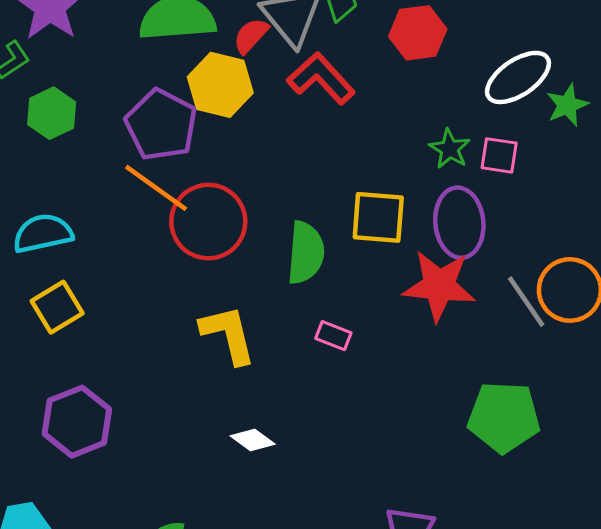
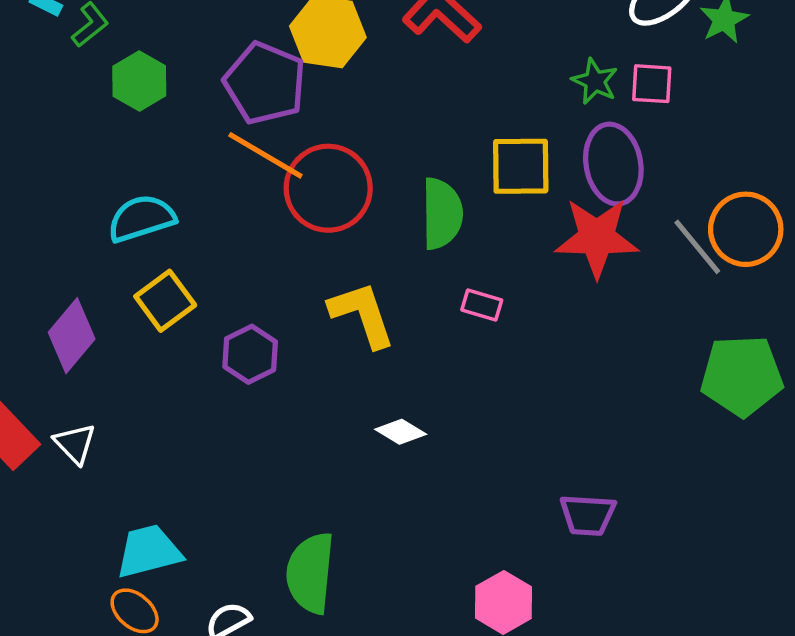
green pentagon: (504, 417) -> (742, 376), moved
purple hexagon: (77, 422) -> (250, 354), moved, size x0.7

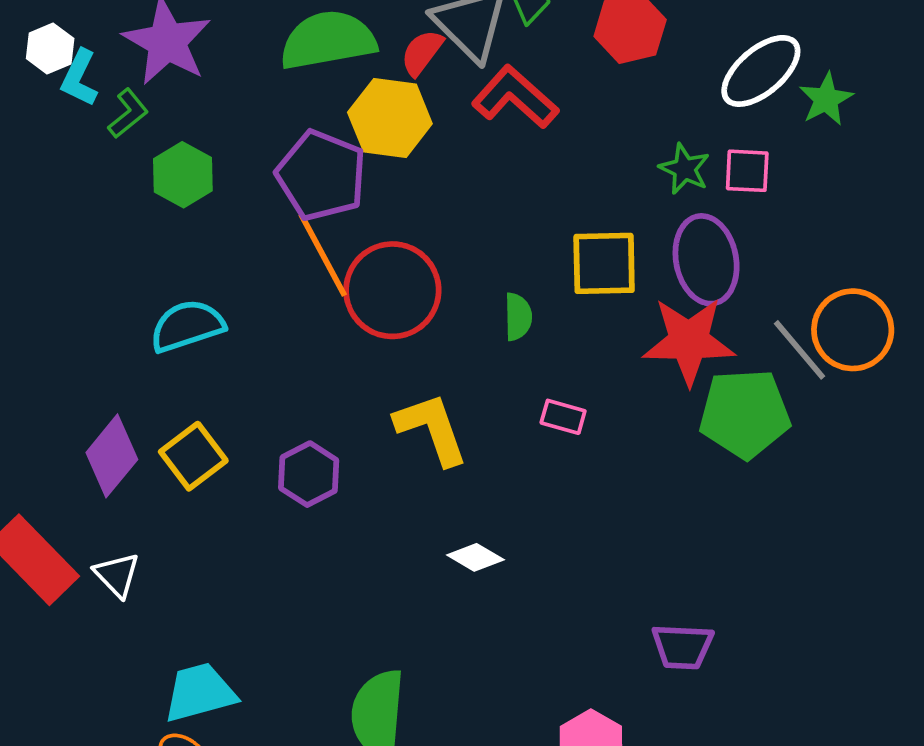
orange line: (265, 155) -> (323, 255), turned 32
green semicircle: (442, 214) -> (518, 317), size x0.6
yellow square: (165, 301) -> (193, 456), moved
green pentagon: (742, 376) -> (745, 414), moved

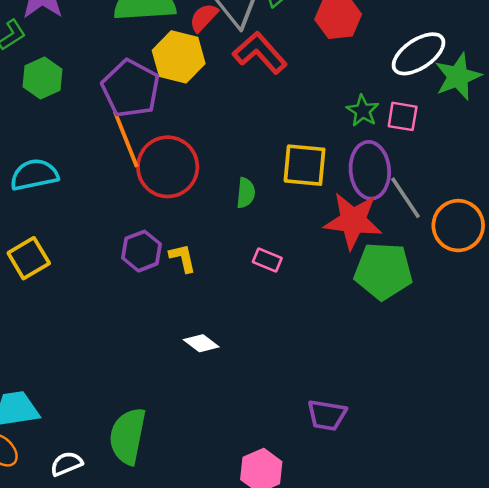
green star: (826, 99) -> (458, 77), size x1.4
gray line: (800, 350) -> (406, 198), moved
yellow L-shape: (432, 429) -> (183, 258), size x0.6
purple hexagon: (309, 474) -> (142, 251), moved

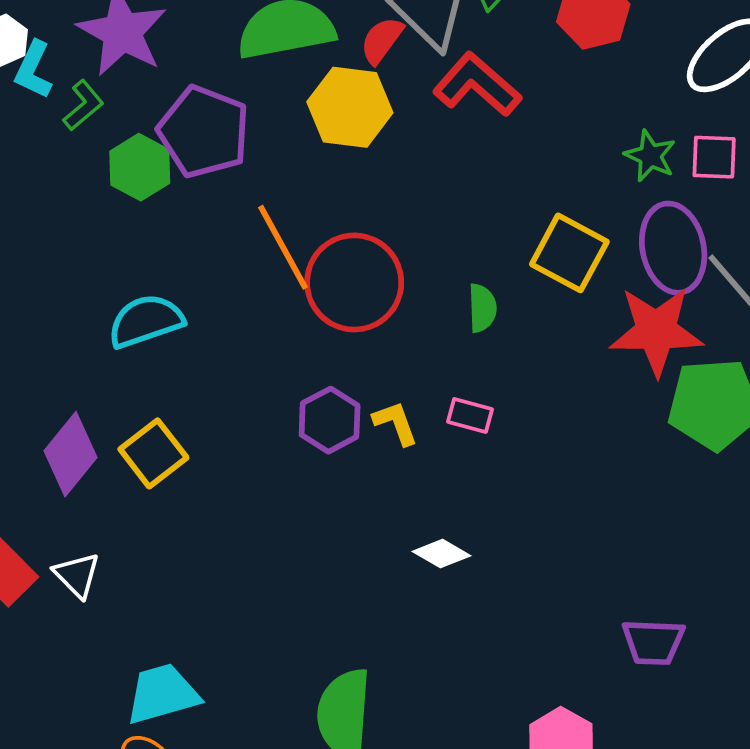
purple pentagon: (131, 89) -> (204, 132), moved
yellow square: (305, 165) -> (569, 253), turned 30
pink rectangle: (267, 260) -> (470, 415), moved

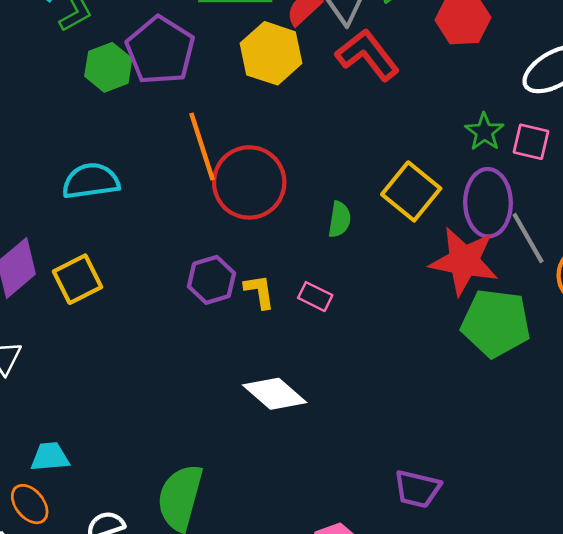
white diamond: (442, 554) -> (275, 394), size x1.5
cyan trapezoid: (162, 694) -> (50, 457), size x0.7

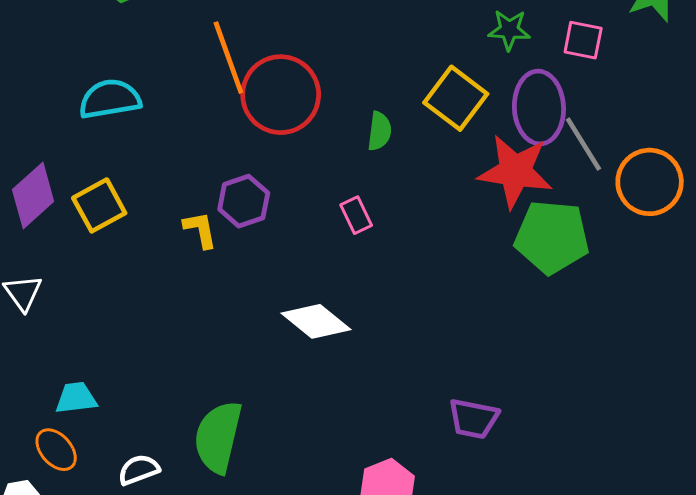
green star: (484, 132) -> (509, 30), moved, turned -30
yellow L-shape: (259, 291) -> (200, 230), moved
pink rectangle: (315, 297) -> (356, 215), turned 40

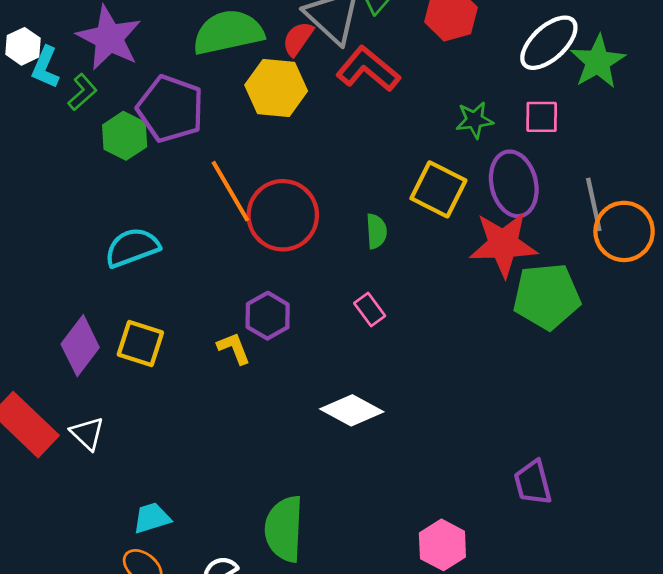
gray line: (583, 144) -> (594, 204), moved, turned 30
yellow square: (99, 205) -> (140, 344), turned -33
purple trapezoid: (473, 419) -> (533, 483), moved, turned 75

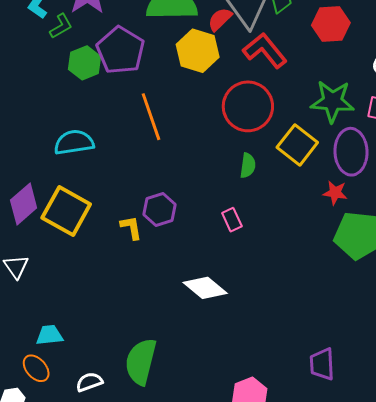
green star: (474, 120) -> (332, 101), size x1.6
red circle: (283, 215) -> (248, 106), moved
red star: (503, 244) -> (335, 193), size x0.5
yellow square: (140, 344) -> (66, 211), size x1.4

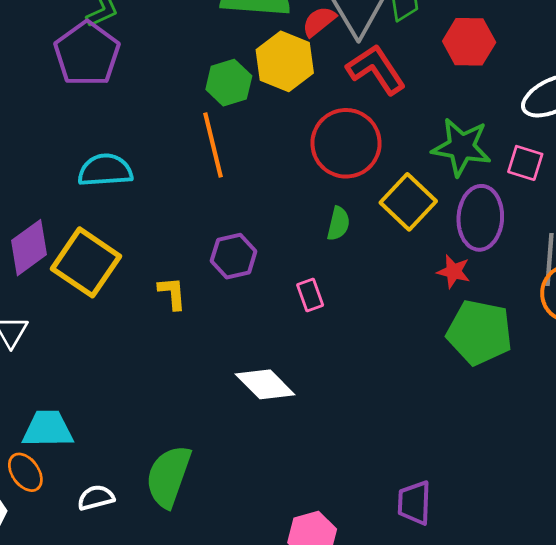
purple pentagon: (120, 50) -> (87, 54), moved
green hexagon: (85, 63) -> (229, 83), moved
purple hexagon: (159, 209) -> (234, 256), moved
cyan trapezoid: (49, 335) -> (48, 429), size x1.4

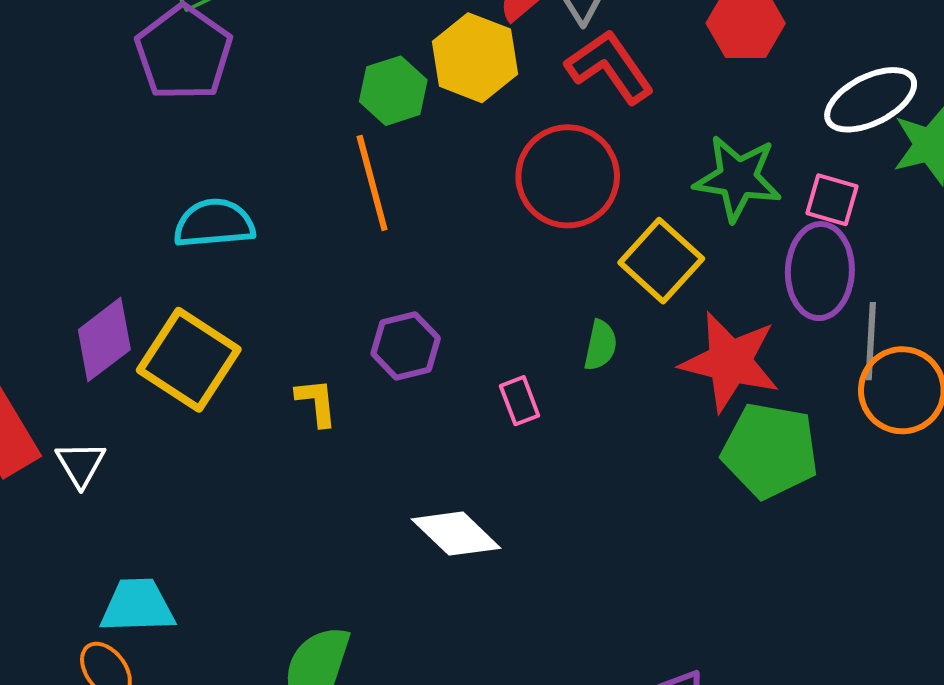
purple ellipse: (480, 218) -> (820, 271), moved
green semicircle: (338, 224) -> (600, 345), moved
red star: (454, 271) -> (730, 362), size x2.0

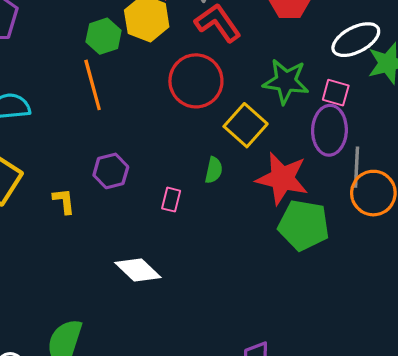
pink rectangle: (520, 401) -> (171, 200), turned 35

